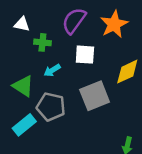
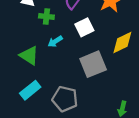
white square: (85, 55) -> (84, 27), turned -30
gray pentagon: (51, 107) -> (65, 99), moved

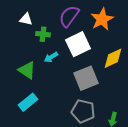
white square: (84, 27) -> (78, 44), size x1.4
gray pentagon: (65, 99) -> (83, 111), moved

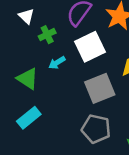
white triangle: (26, 19) -> (26, 16), turned 32
green cross: (43, 34) -> (47, 35), turned -32

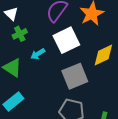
green cross: (47, 35) -> (20, 34), moved

